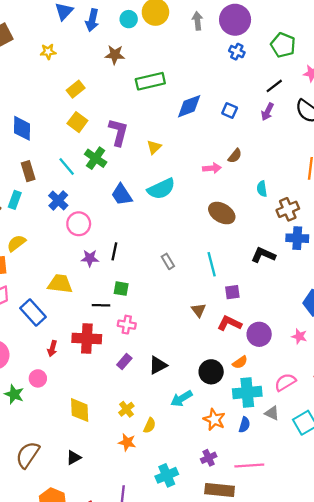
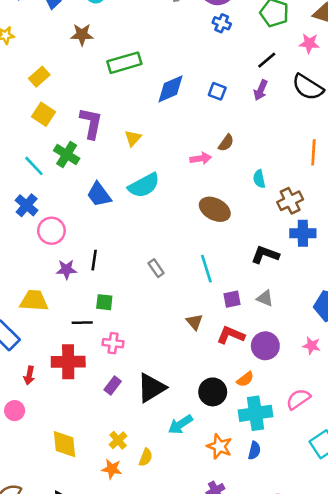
black triangle: (158, 365) -> (151, 388), size x1.4
gray triangle: (272, 413) -> (265, 298), moved
orange star: (127, 442) -> (112, 469), moved

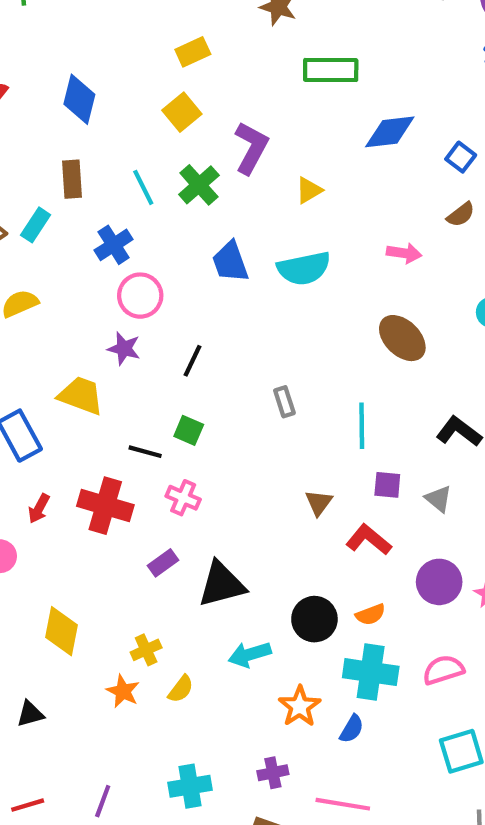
brown semicircle: (226, 143) -> (461, 215), moved
purple star: (66, 269) -> (124, 349), moved
purple circle: (265, 346) -> (439, 582), moved

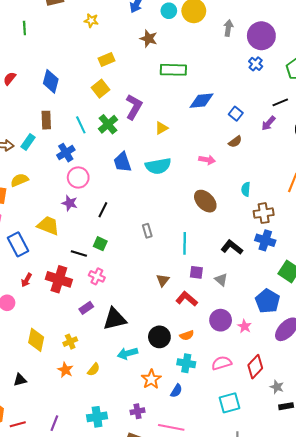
yellow cross: (146, 650) -> (70, 342), moved
cyan cross: (371, 672) -> (186, 363), size x0.7

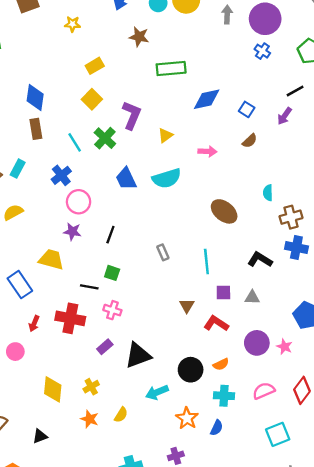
brown rectangle: (46, 120) -> (36, 129), moved
pink arrow: (207, 160) -> (207, 151), moved
gray triangle: (221, 280) -> (252, 297), turned -32

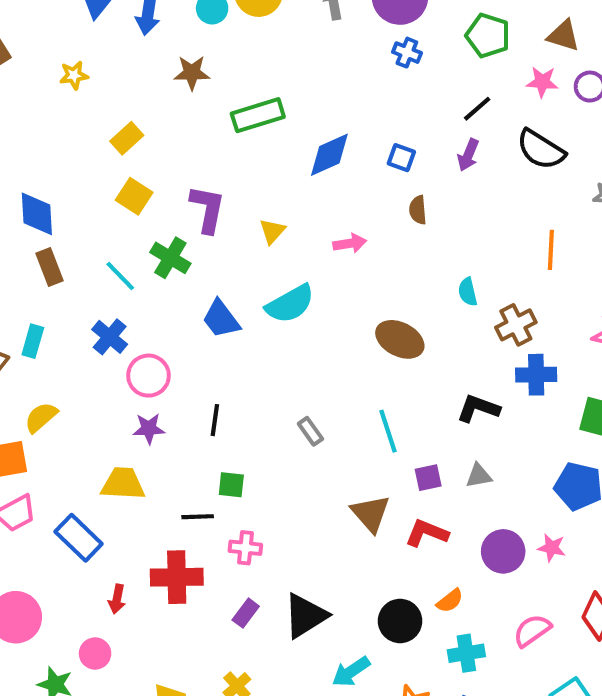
brown semicircle: (250, 141) -> (418, 210), turned 140
brown triangle: (187, 306) -> (371, 513), size x1.5

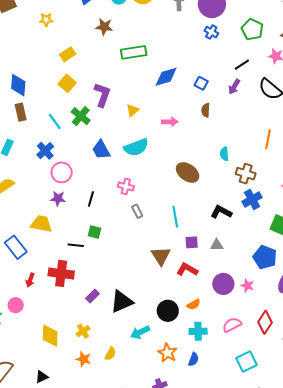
brown cross: (516, 325) -> (246, 174), turned 36
blue cross: (536, 375) -> (252, 199), turned -36
pink cross: (245, 548) -> (126, 186), moved

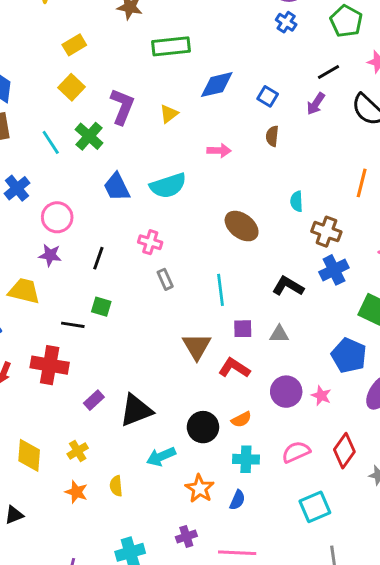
yellow triangle: (133, 110) -> (169, 114), moved
blue cross: (45, 151) -> (17, 188), moved
yellow semicircle: (110, 354) -> (116, 486), turned 144

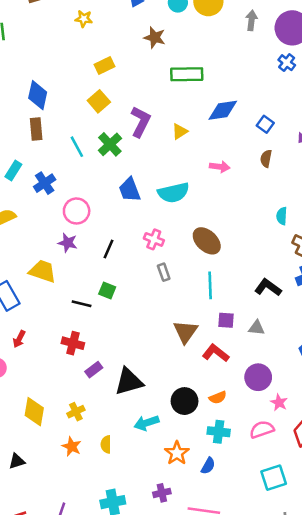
brown ellipse: (242, 226) -> (207, 241), moved
red cross: (50, 365) -> (73, 343), moved, size x0.7
pink star: (321, 396) -> (279, 403), moved

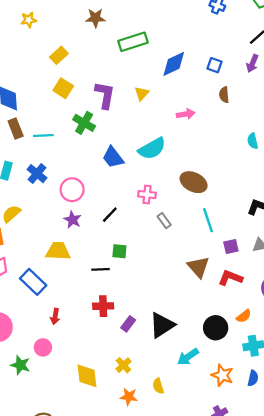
cyan line: (77, 147) -> (43, 135), moved, turned -48
purple star: (68, 243) -> (73, 220), turned 30
black line: (108, 249) -> (110, 215), turned 36

